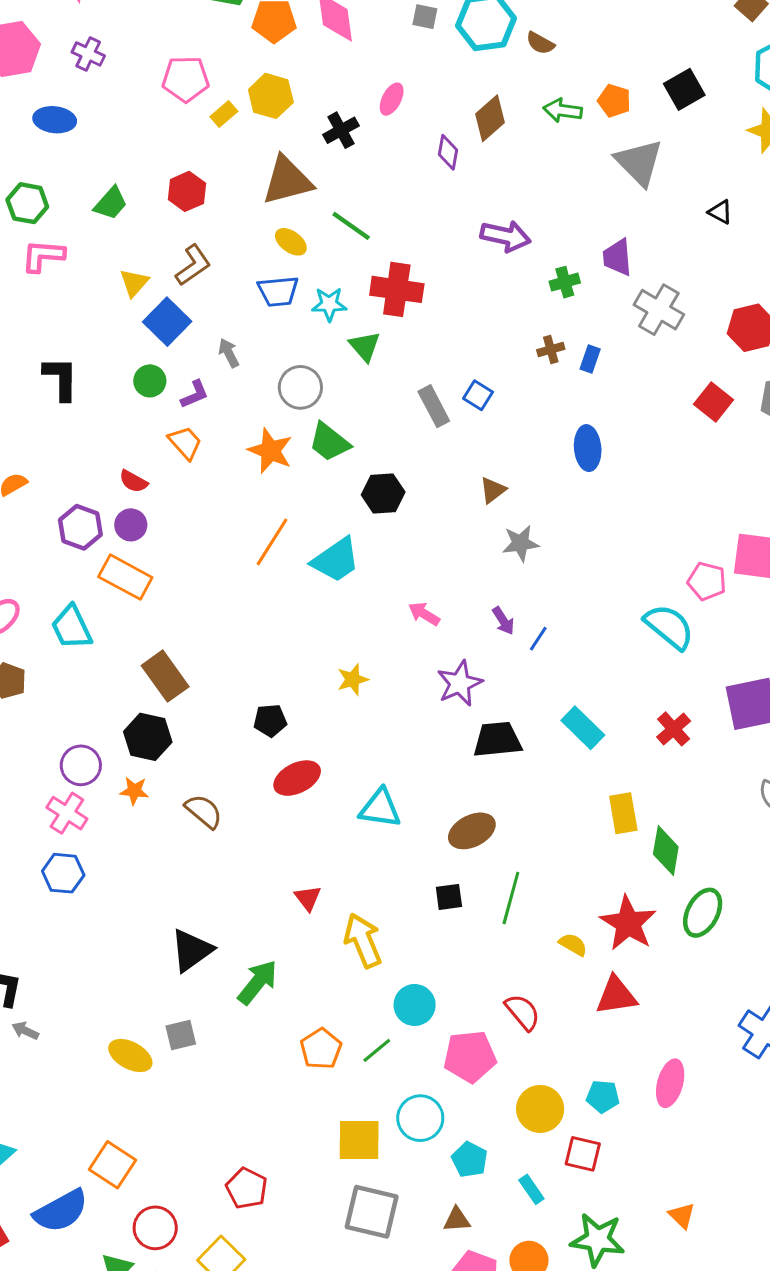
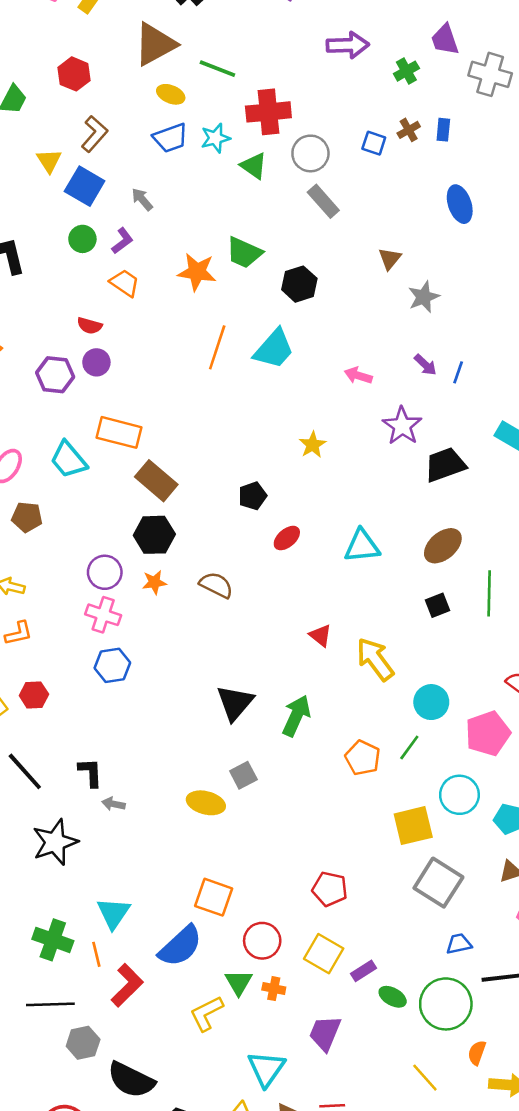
gray circle: (300, 387) -> (310, 153), moved
blue square: (478, 395) -> (374, 143), moved
orange rectangle: (125, 577) -> (119, 432), moved
red ellipse: (297, 778) -> (287, 538), size x0.7
gray square: (372, 1212) -> (438, 883), turned 33

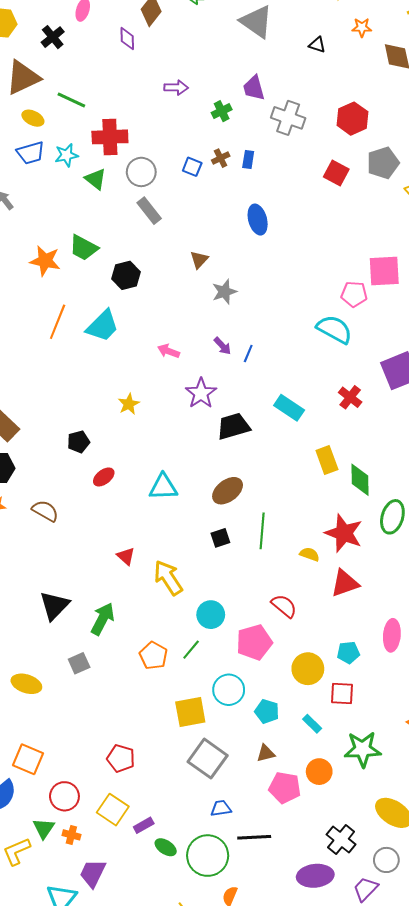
purple arrow: (348, 45) -> (176, 88), size x0.7
gray square: (243, 775) -> (79, 663), moved
purple trapezoid: (325, 1033) -> (93, 873), moved

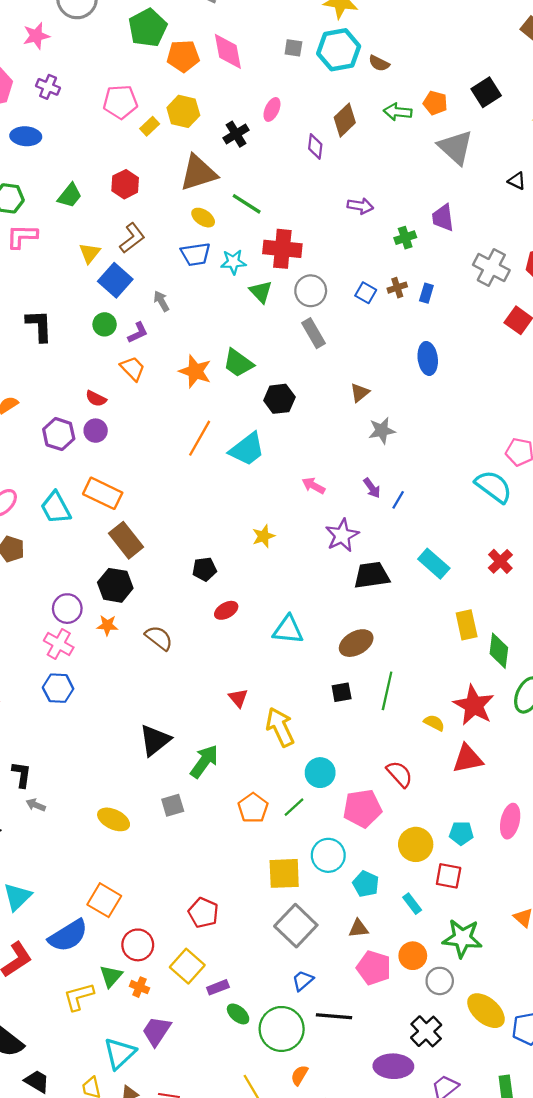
gray cross: (288, 118) -> (491, 267), moved
blue trapezoid: (221, 808) -> (303, 981), turned -40
gray circle: (386, 860) -> (440, 981), moved

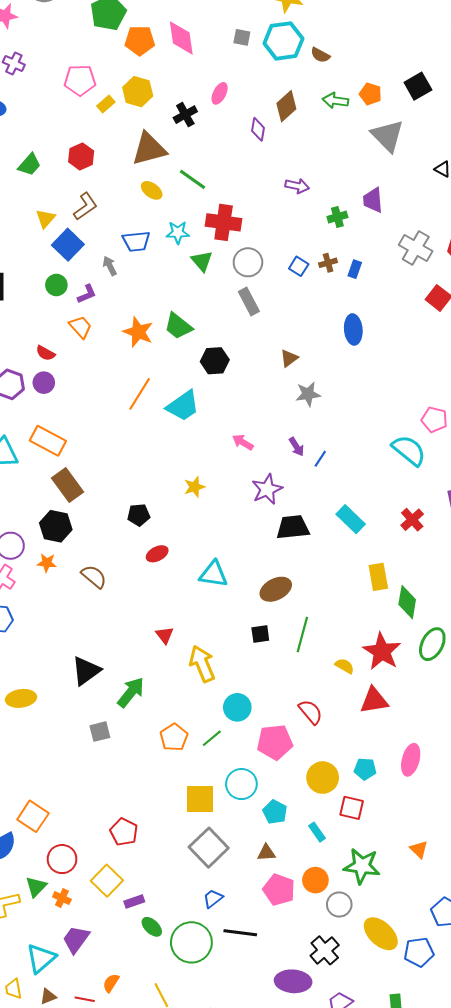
blue trapezoid: (196, 254) -> (136, 241), moved
yellow ellipse: (114, 819) -> (21, 698), moved, turned -36
orange semicircle: (299, 1075) -> (111, 983), moved

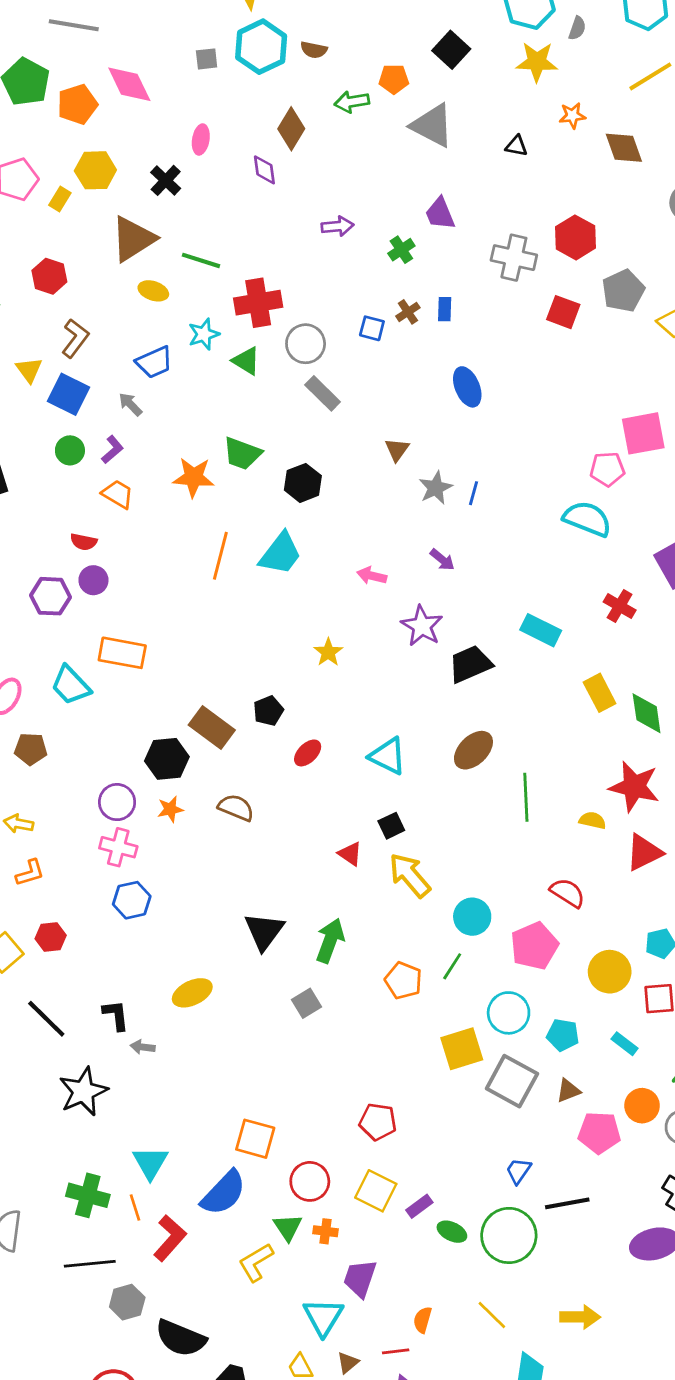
blue line: (320, 459) -> (474, 493), moved
brown rectangle: (67, 485) -> (212, 727), moved
cyan triangle: (213, 574) -> (388, 756), turned 36
black square: (260, 634) -> (391, 826), moved
gray square: (209, 848) -> (512, 1081), moved

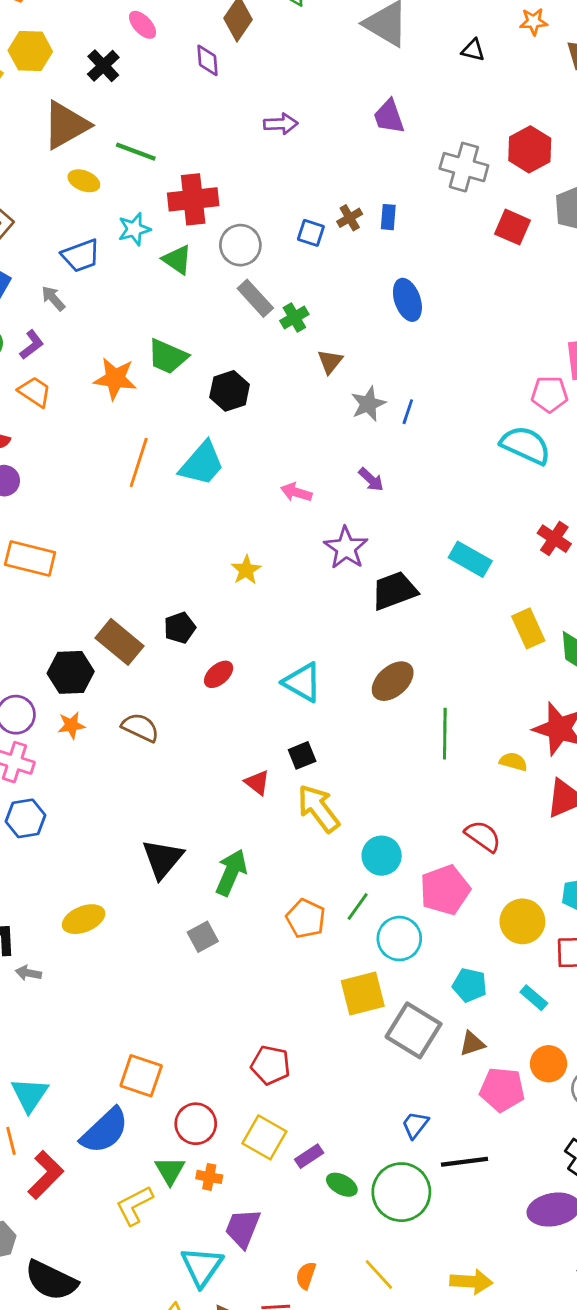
pink ellipse: (201, 139) -> (143, 25), turned -56
green cross: (401, 250) -> (294, 318), moved
cyan circle: (509, 1013) -> (399, 939), moved

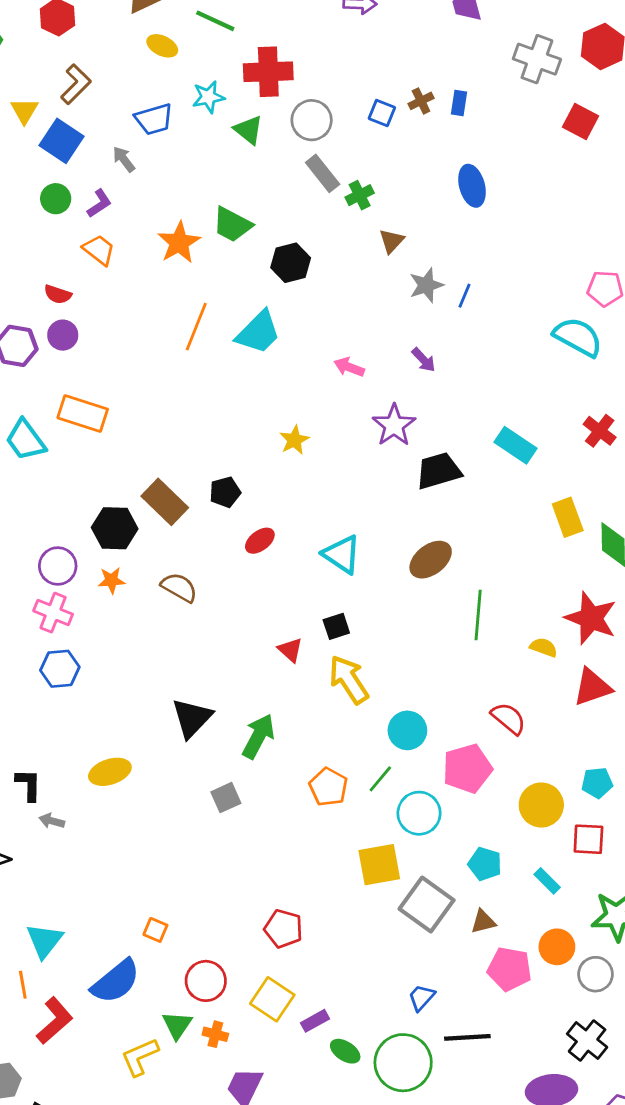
orange star: (115, 379) -> (179, 243), turned 30
orange square: (141, 1076) -> (155, 930), size x0.6

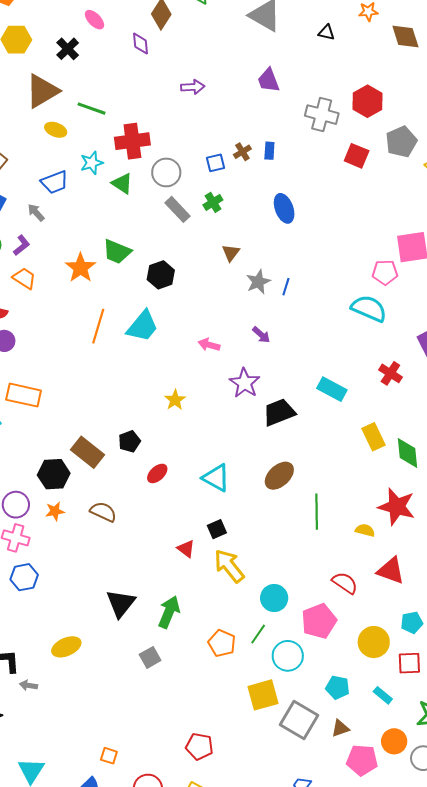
blue square: (382, 113) -> (215, 163), turned -30
green cross: (360, 195) -> (213, 202), moved
red triangle: (592, 687) -> (391, 571), moved, turned 44

